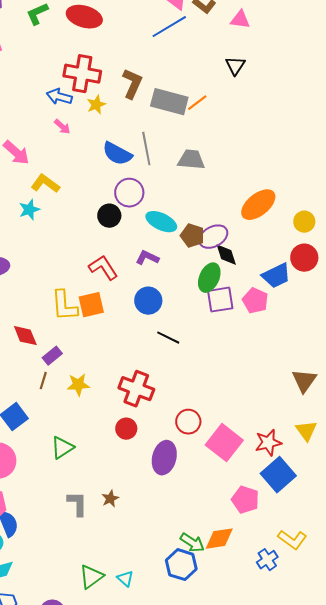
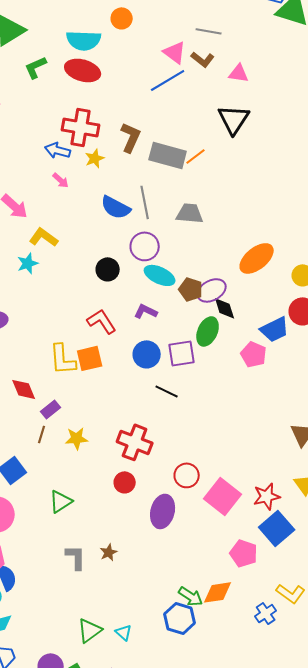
black triangle: (235, 66) -> (234, 119), size x1.6
purple circle: (129, 193) -> (145, 246), moved
purple square: (220, 300) -> (182, 353), moved

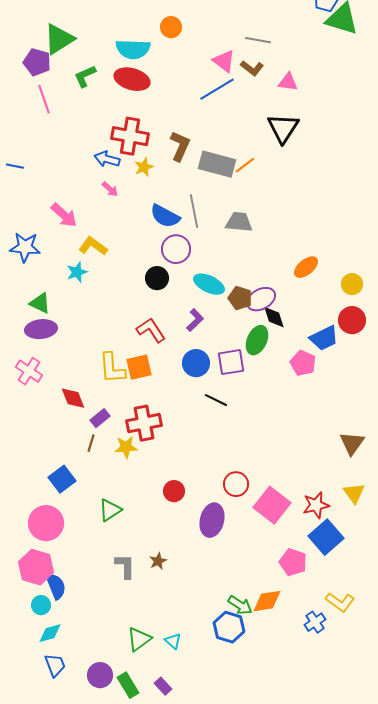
purple circle: (145, 246) -> (176, 249), moved
orange ellipse: (257, 258) -> (306, 267), size x0.7
purple L-shape: (146, 311) -> (195, 320), turned 110
red cross: (135, 442) -> (144, 423), moved, turned -32

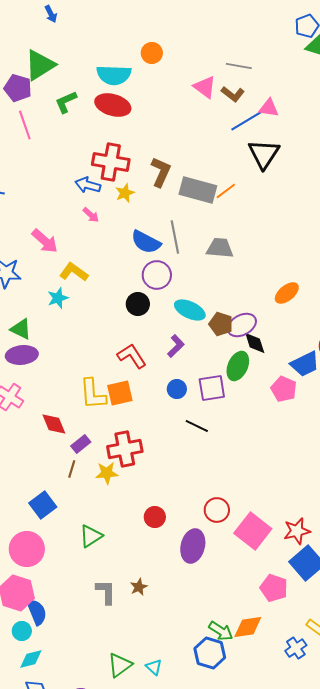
blue line: (217, 89) -> (248, 120), moved
blue circle: (196, 363) -> (177, 389), size x0.7

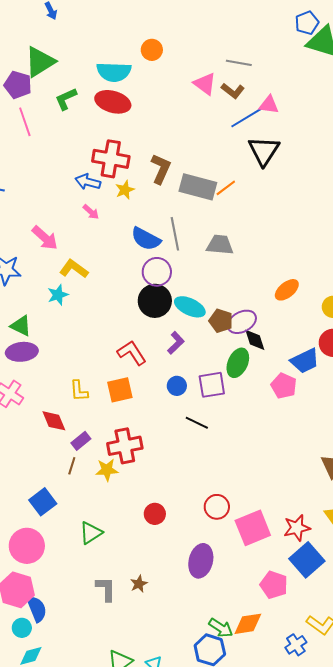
black circle: (138, 304) -> (155, 301), moved, size x1.4
yellow L-shape: (93, 394) -> (79, 391), moved, size x0.7
pink square: (253, 531) -> (253, 528), turned 30
purple ellipse: (193, 546) -> (201, 561), moved

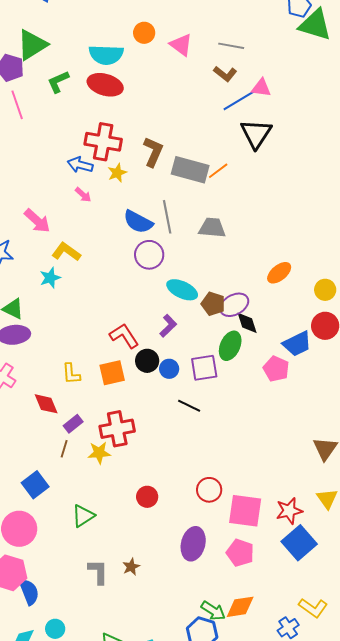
pink triangle: (205, 84) -> (181, 45), moved
black circle: (155, 301) -> (147, 361), moved, size x0.7
pink square: (253, 528) -> (245, 511), turned 30
pink pentagon: (274, 585) -> (240, 553), moved
cyan circle: (22, 628) -> (55, 629), moved

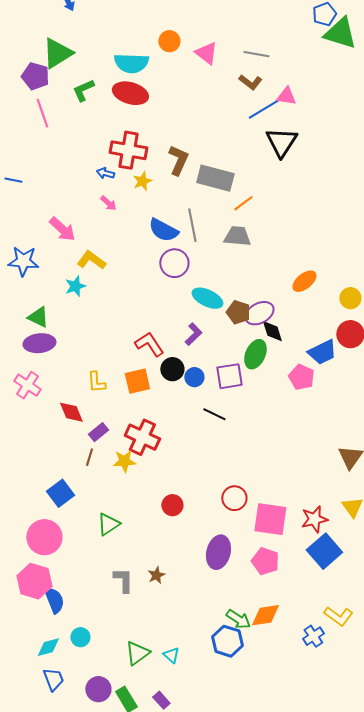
blue arrow: (80, 165) -> (105, 173), size x0.7
orange line: (218, 171) -> (243, 203), moved
red cross: (117, 429) -> (142, 437), turned 36

